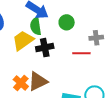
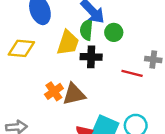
green circle: (67, 22) -> (114, 32), moved
yellow trapezoid: (23, 40) -> (68, 43), turned 130

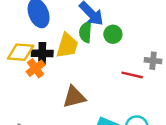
black cross: (91, 57) -> (42, 53), moved
orange cross: (54, 91) -> (36, 68), moved

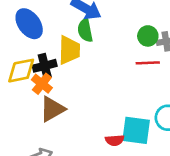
green circle: (113, 34) -> (148, 36), moved
brown triangle: (74, 97) -> (52, 109), moved

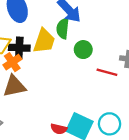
green circle: (148, 36) -> (83, 50), moved

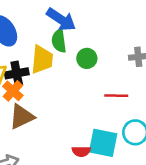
red line: (107, 72) -> (116, 96), moved

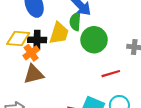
green circle: (87, 58) -> (94, 40), size x1.6
red line: (116, 96) -> (111, 74), turned -30

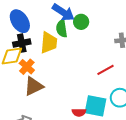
black cross: (37, 40) -> (22, 43), moved
green circle: (94, 40) -> (81, 22), moved, size x0.6

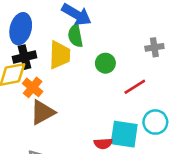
blue ellipse: (20, 21) -> (21, 29), turned 50
green circle: (81, 22) -> (105, 63), moved

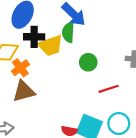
yellow trapezoid: (60, 55) -> (51, 46), turned 55
black cross: (25, 57) -> (34, 37), moved

